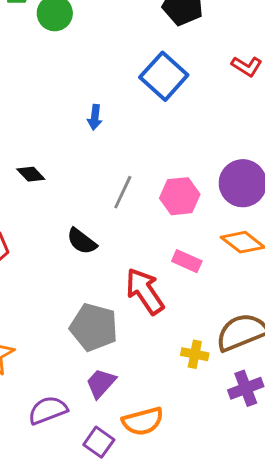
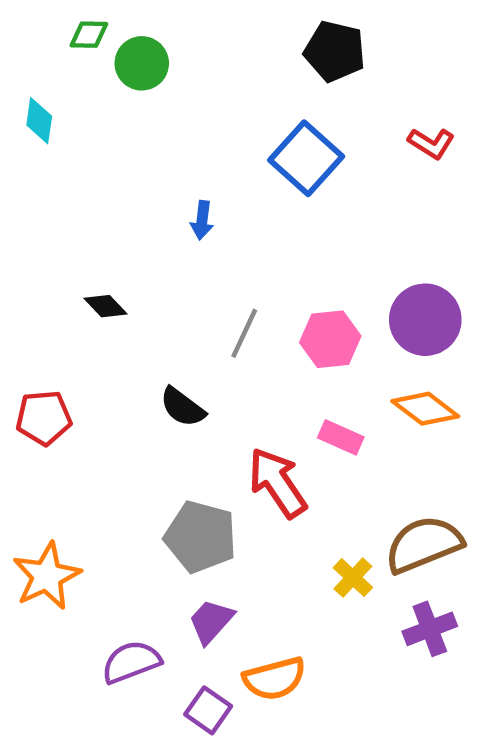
yellow cross: (195, 354) -> (353, 578), turned 32

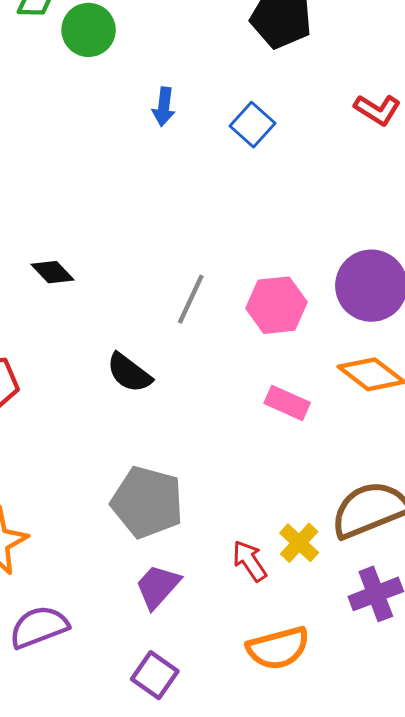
blue square: (306, 158) -> (252, 125), size x0.6
blue arrow: (202, 220) -> (164, 107), moved
red arrow: (277, 483) -> (249, 561), moved, size x0.6
purple semicircle: (131, 662) -> (39, 627), moved
orange semicircle: (274, 679) -> (278, 648), moved

